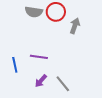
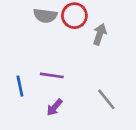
gray line: (63, 84) -> (106, 99), moved

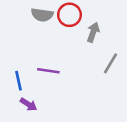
gray line: (106, 99) -> (111, 63), moved, turned 70
purple arrow: (54, 107) -> (28, 104), moved, turned -98

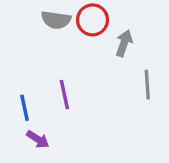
gray line: (111, 63) -> (147, 85), turned -35
purple line: (48, 71) -> (64, 95), turned 70

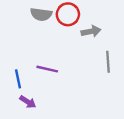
gray arrow: (124, 43) -> (91, 31), turned 60
purple line: (64, 95) -> (47, 69), turned -65

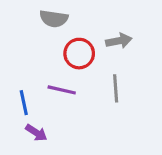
red circle: (68, 14) -> (79, 54), moved
gray line: (108, 62) -> (116, 88), moved

